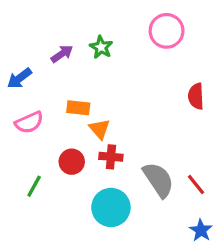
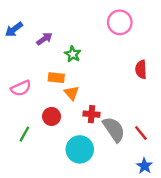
green star: (101, 47) -> (73, 54), moved
blue arrow: (19, 78) -> (14, 29), moved
red cross: (111, 157) -> (92, 114), moved

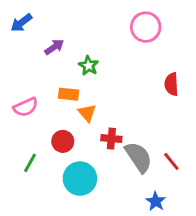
blue arrow: (14, 29) -> (21, 23), moved
cyan circle: (80, 149) -> (80, 179), moved
blue star: (144, 166) -> (156, 201), moved

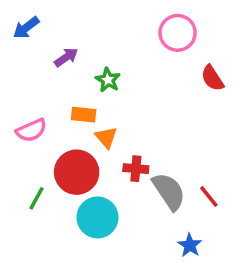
red semicircle: (171, 84) -> (212, 78), moved, turned -30
red circle: (63, 141) -> (77, 172), size x1.6

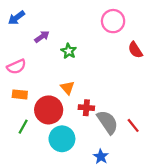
orange rectangle: (84, 115) -> (20, 94), moved
pink semicircle: (31, 130) -> (16, 67), moved
blue star: (190, 245) -> (101, 157), moved

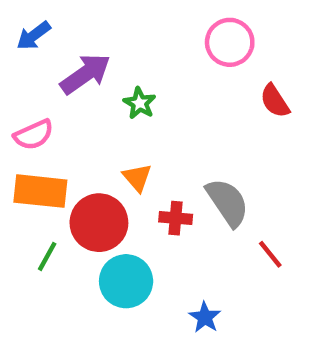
purple arrow: (42, 37) -> (85, 74), size x1.6
orange rectangle: (20, 94) -> (40, 191), size x1.6
gray semicircle: (107, 122) -> (227, 202), moved

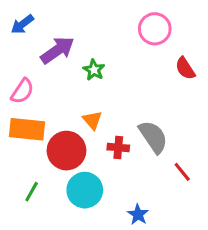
pink semicircle: (34, 135) -> (22, 91), turned -32
green line: (47, 256) -> (32, 192), moved

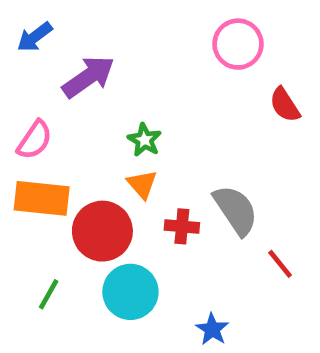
green star: (94, 70) -> (144, 140), moved

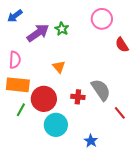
pink semicircle: (35, 140) -> (15, 60), turned -30
green star: (144, 140) -> (62, 29), moved
orange triangle: (142, 184) -> (59, 67), moved
green line: (49, 294) -> (21, 110), moved

